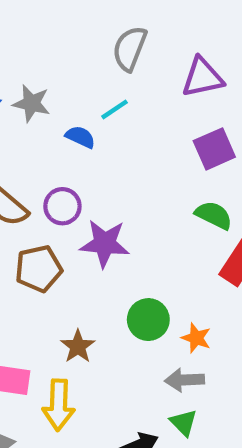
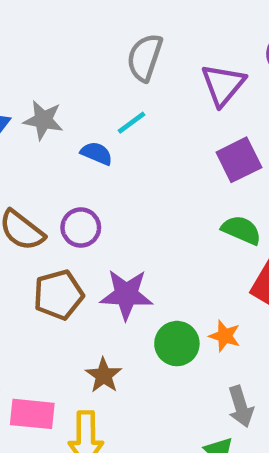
purple triangle: (202, 77) -> (223, 85), turned -36
purple star: (105, 244) -> (126, 295), moved
orange star: (196, 338) -> (225, 336), moved
gray arrow: (185, 380) -> (241, 407), moved, turned -102

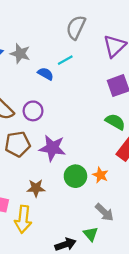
brown star: (104, 375) -> (36, 188), turned 30
gray arrow: (241, 407) -> (104, 212), turned -36

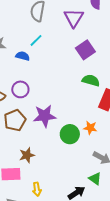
brown star: (36, 188) -> (27, 155), moved
yellow arrow: (23, 219) -> (37, 189), moved, size x0.6

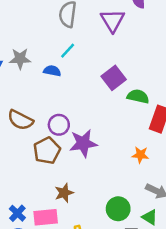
purple square: (85, 50) -> (114, 78), moved
purple circle: (20, 89) -> (59, 125), moved
green circle: (70, 134) -> (118, 209), moved

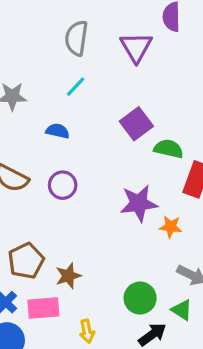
blue semicircle: (52, 71) -> (58, 131), moved
purple star: (83, 143) -> (139, 203), moved
brown pentagon: (47, 151) -> (26, 261), moved

